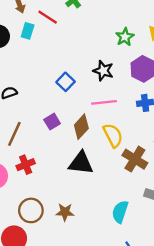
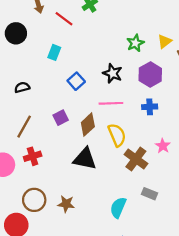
cyan rectangle: (28, 31) -> (54, 52), moved

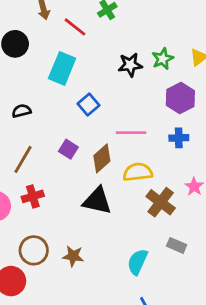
cyan rectangle: (54, 52) -> (62, 68), size x1.6
black star: (113, 73) -> (130, 65), moved, turned -30
purple square: (61, 118) -> (68, 149), turned -32
yellow semicircle: (117, 135) -> (138, 172), turned -75

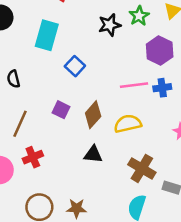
black semicircle: (21, 111) -> (13, 79), turned -84
pink line: (131, 133) -> (134, 85), moved
black triangle: (97, 201) -> (93, 154), size x0.7
brown cross: (161, 202) -> (142, 168), moved

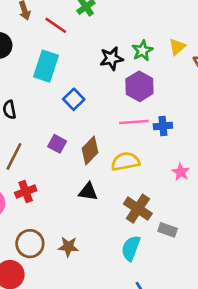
purple hexagon: (160, 51) -> (139, 86), moved

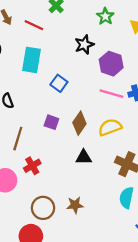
green star: (142, 51) -> (105, 16), moved
pink line: (134, 122) -> (111, 94), turned 30

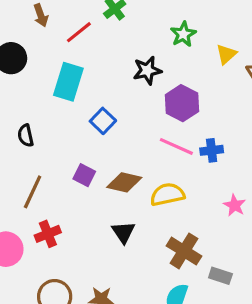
red line: (34, 25) -> (79, 32), turned -72
brown diamond: (79, 123) -> (124, 182), turned 60
black triangle: (84, 157) -> (123, 232), turned 49

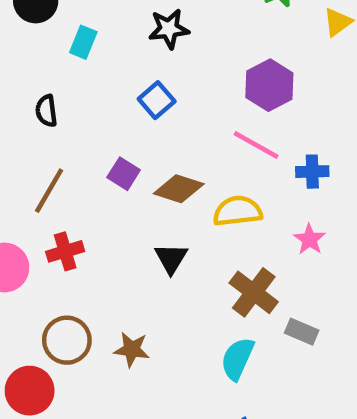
black star: (147, 70) -> (169, 29), moved
cyan rectangle: (68, 82) -> (83, 42), moved, size x0.6
blue cross: (212, 150) -> (312, 172), moved
pink star: (235, 205) -> (309, 239), moved

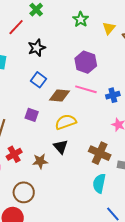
brown diamond: (179, 189) -> (59, 95), moved
yellow semicircle: (238, 211) -> (66, 122), moved
brown star: (132, 349) -> (40, 161), moved

